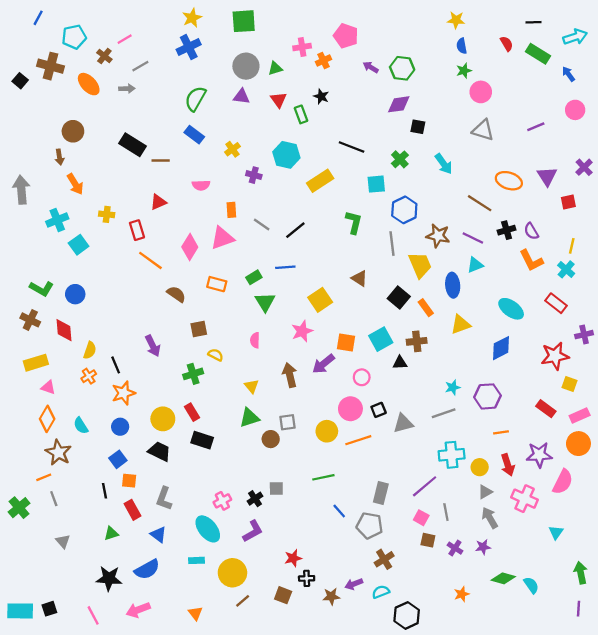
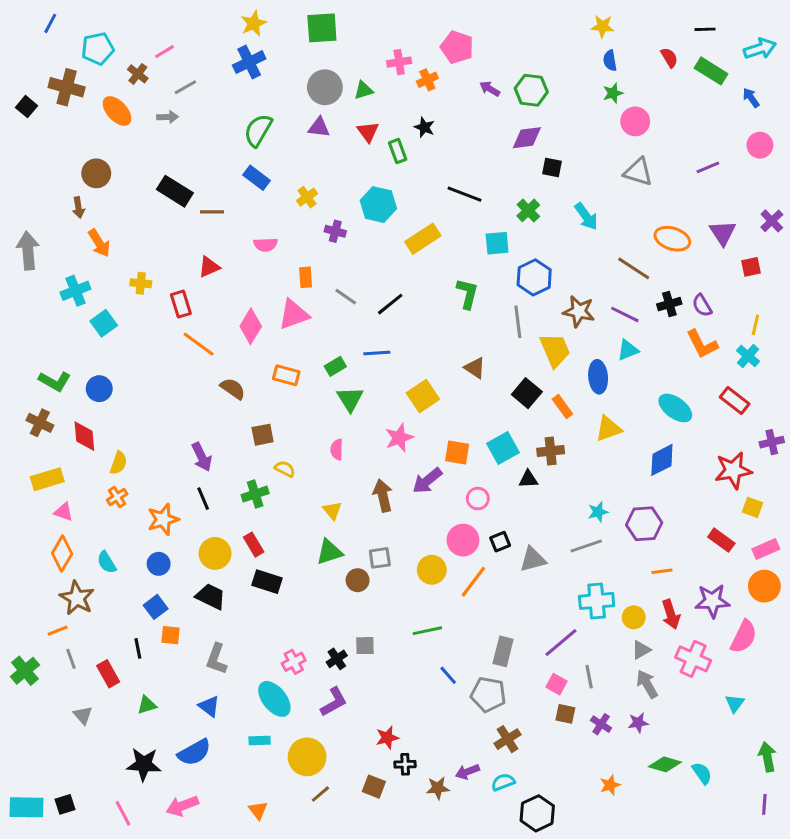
black line: (116, 365) -> (203, 499), moved
orange line: (358, 440) -> (473, 582), turned -35
red rectangle: (132, 510) -> (108, 674), moved

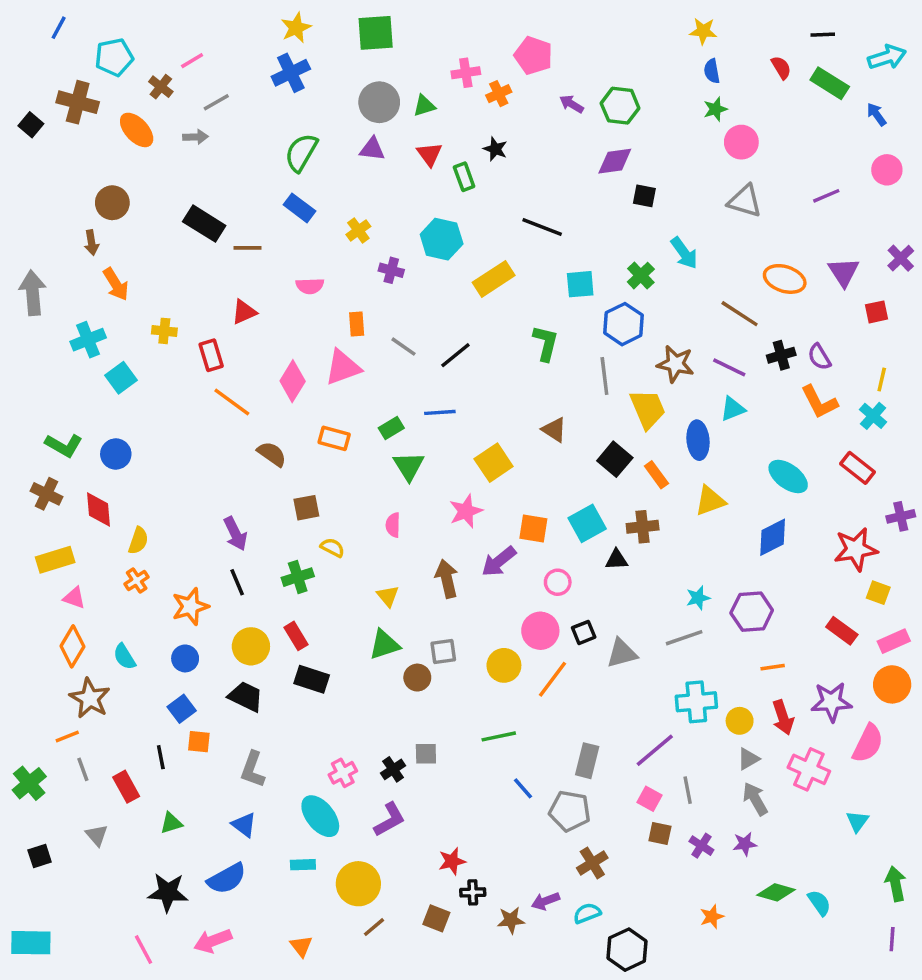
green cross: (528, 210) -> (641, 276), moved
black square: (65, 804) -> (40, 856), moved

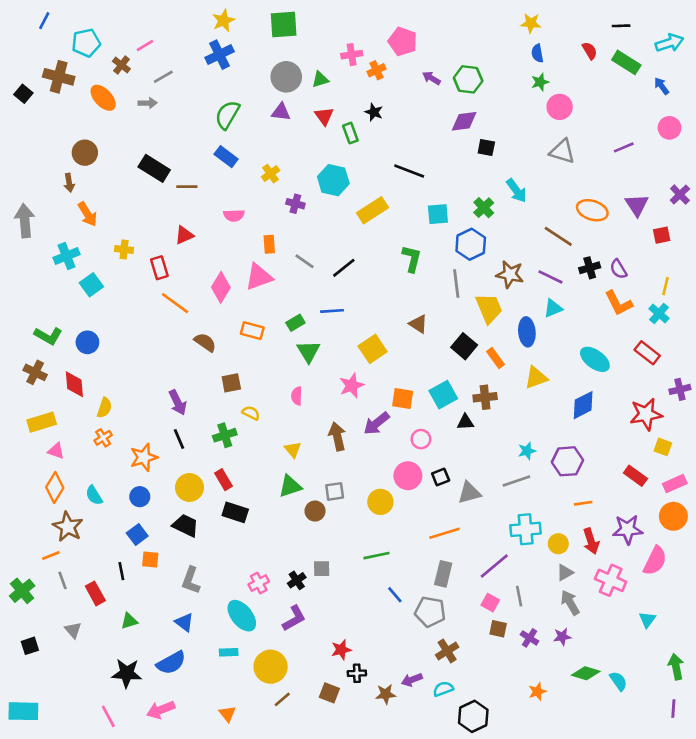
orange line: (552, 679) -> (444, 533), moved, turned 36

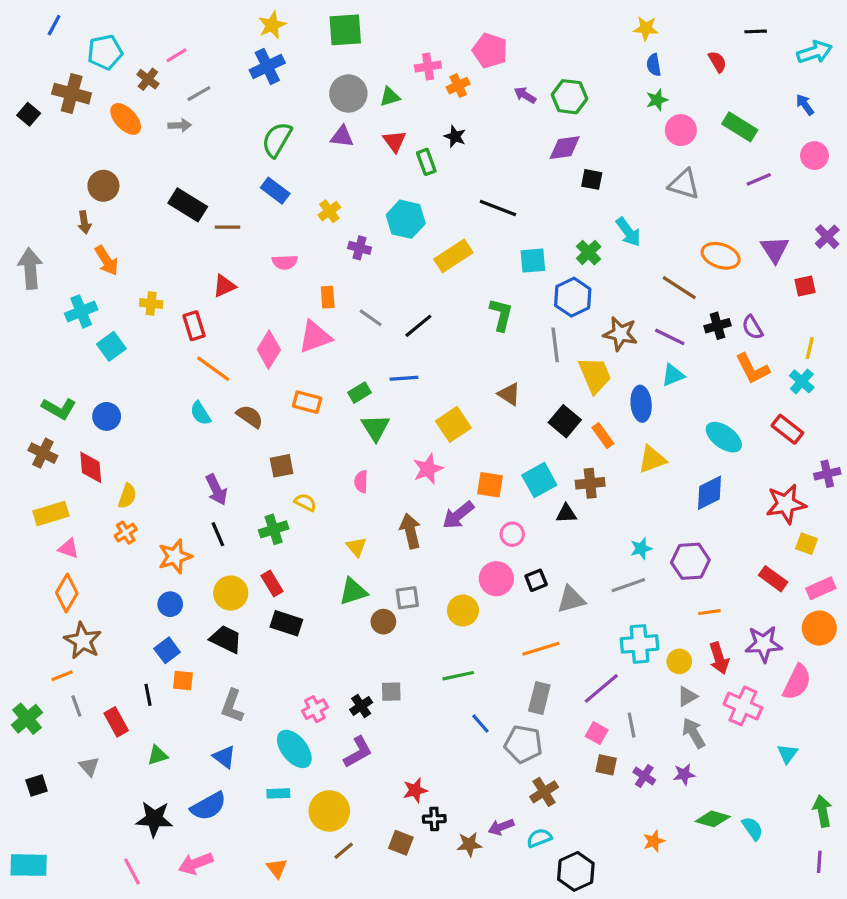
green rectangle: (626, 62) -> (740, 127), moved
cyan semicircle: (94, 495) -> (200, 413), moved

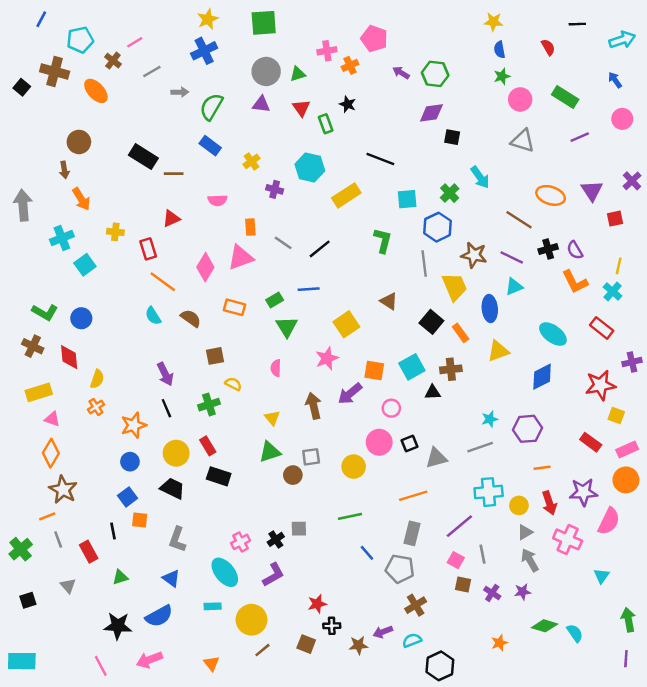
gray arrow: (180, 125) -> (180, 92), moved

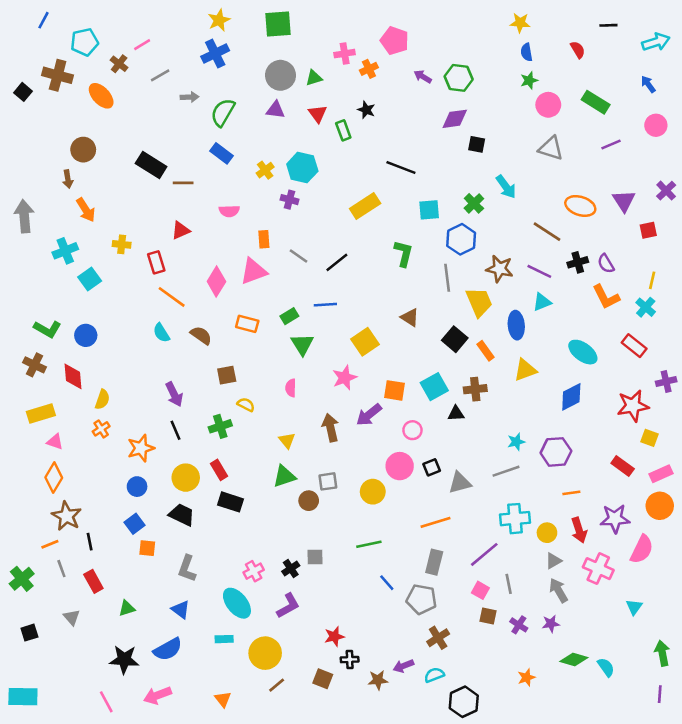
cyan hexagon: (310, 168) -> (302, 168), moved
black line: (113, 531) -> (90, 542), moved

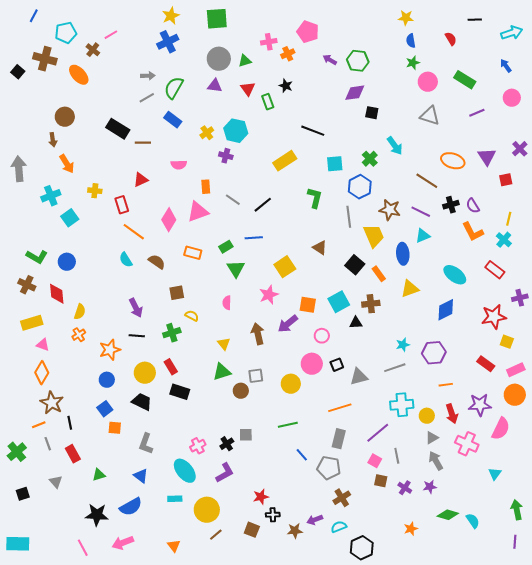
gray line: (160, 75) -> (147, 98), moved
black line: (175, 430) -> (137, 336), turned -63

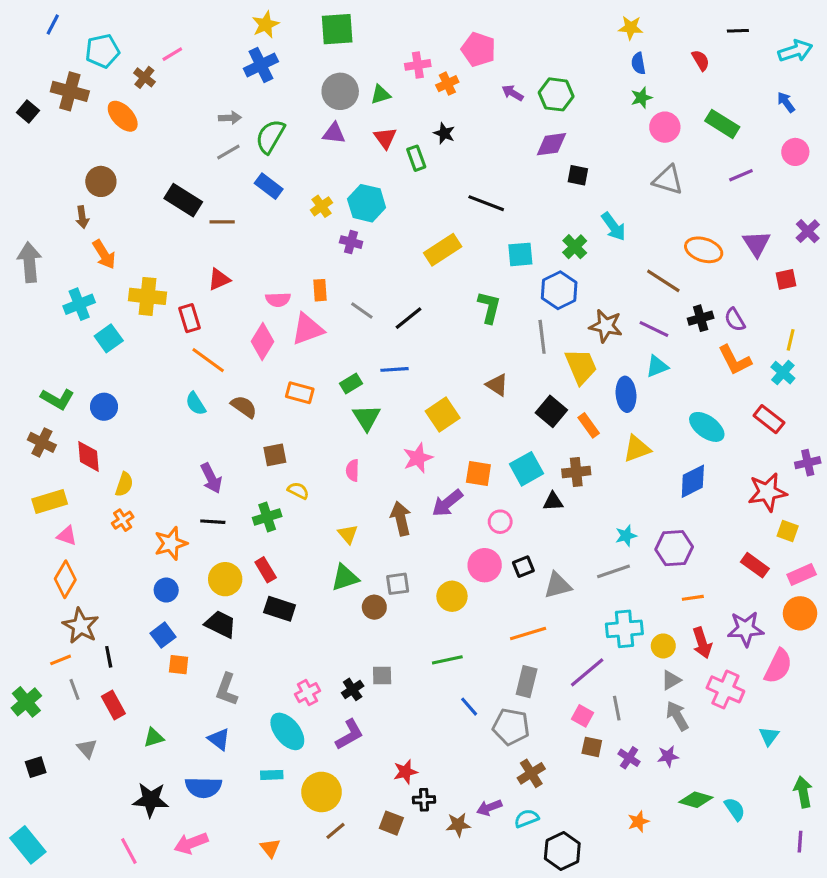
pink semicircle: (179, 165) -> (278, 300), moved
yellow cross: (95, 191) -> (148, 296), size x1.6
blue semicircle: (131, 507) -> (203, 787), turned 30
cyan rectangle: (18, 544) -> (28, 845), turned 50

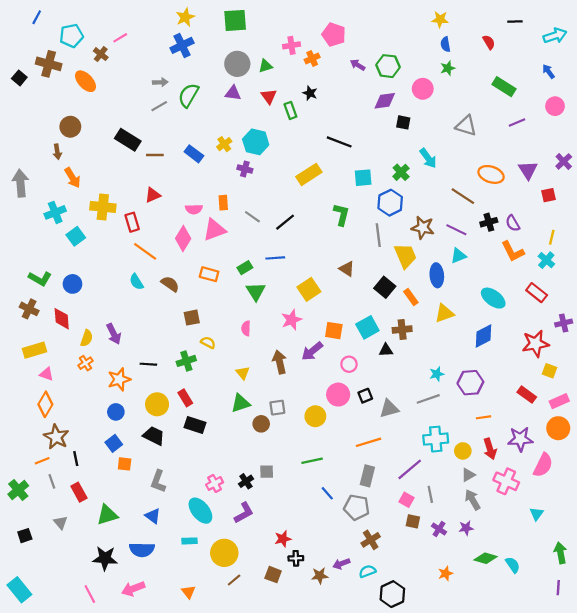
pink circle: (665, 127) -> (423, 89), moved
blue rectangle: (269, 186) -> (194, 154), moved
purple arrow: (211, 478) -> (114, 334), moved
green triangle: (154, 738) -> (107, 515), size x1.5

